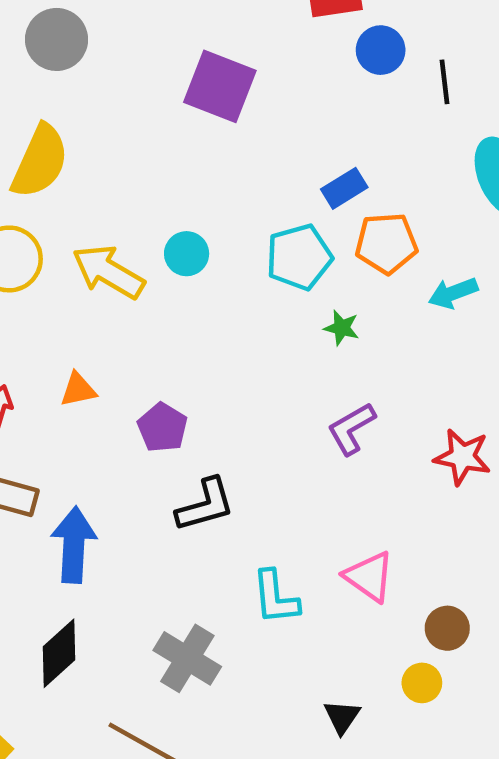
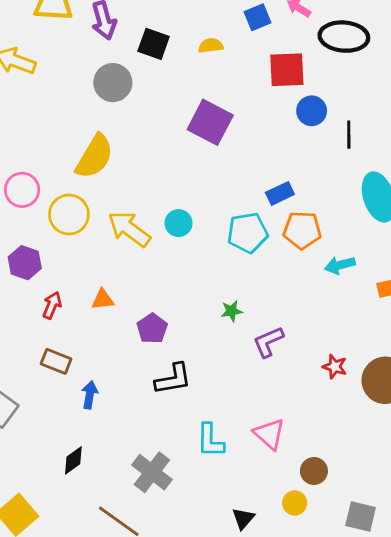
green star: (342, 328) -> (232, 311), moved, turned -30
red star: (462, 457) -> (335, 367), size x0.7
blue arrow: (74, 545) -> (90, 395), size x0.6
black diamond: (59, 653) -> (73, 460), size x0.7

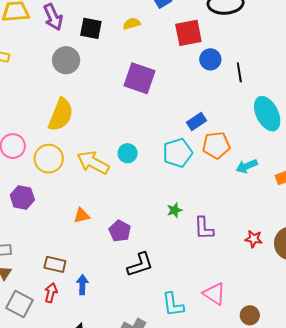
red arrow: (52, 305) -> (51, 293), moved
purple L-shape: (268, 342) -> (204, 228), turned -60

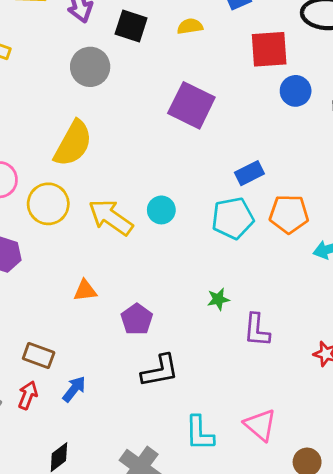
blue rectangle: (197, 121) -> (249, 173), moved
blue arrow: (82, 285) -> (74, 389), turned 30

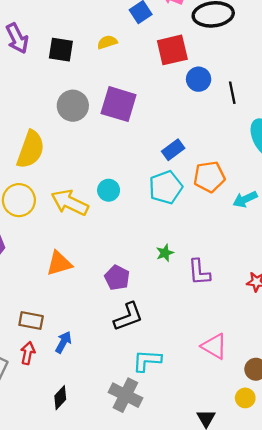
gray circle: (90, 67) -> (73, 106), moved
orange triangle: (85, 291) -> (59, 263), size x1.4
purple pentagon: (137, 319) -> (117, 278), moved
cyan L-shape: (199, 433) -> (147, 361), moved, turned 104

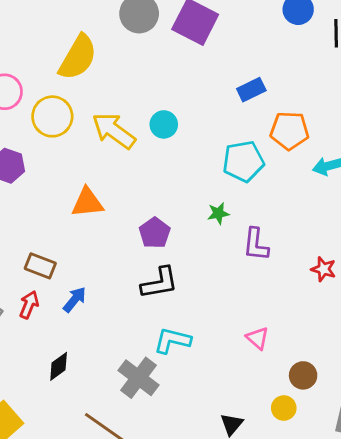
cyan pentagon: (166, 187) -> (243, 161), moved
pink triangle: (214, 346) -> (258, 338), size x0.7

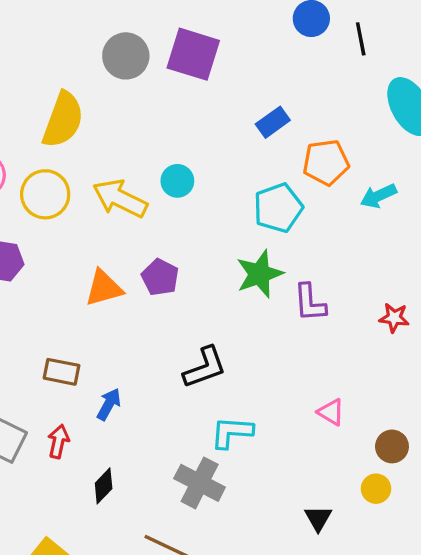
green star: (218, 213) -> (260, 274), size x1.8
purple pentagon: (155, 233) -> (160, 277), moved
red arrow: (29, 305) -> (58, 441), moved

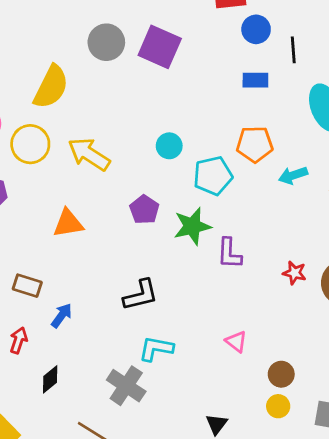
blue rectangle: (273, 122) -> (255, 80), moved, turned 30
cyan circle: (177, 181) -> (169, 146), moved
purple pentagon: (160, 277) -> (144, 210), moved
yellow circle: (376, 489) -> (278, 406), moved

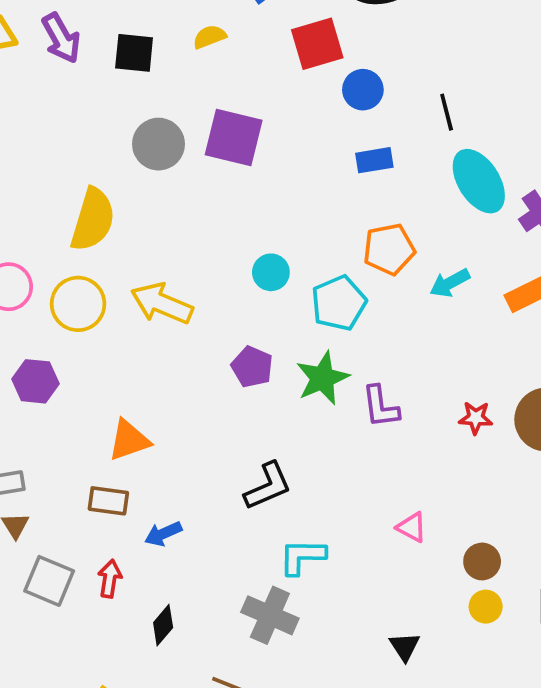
black line: (293, 50) -> (447, 112), moved
orange triangle: (68, 223) -> (129, 440), moved
blue arrow: (62, 315) -> (163, 534), turned -140

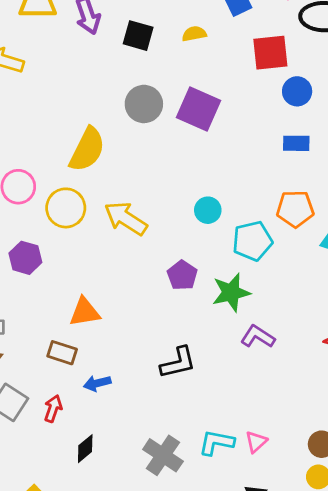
purple L-shape: (381, 407) -> (258, 337), moved, turned 120
pink triangle: (412, 527) -> (256, 442), moved, turned 40
cyan L-shape: (302, 557) -> (216, 443), moved

